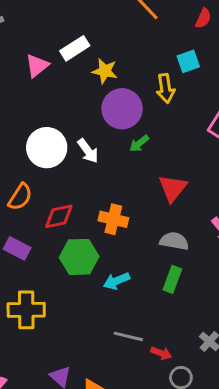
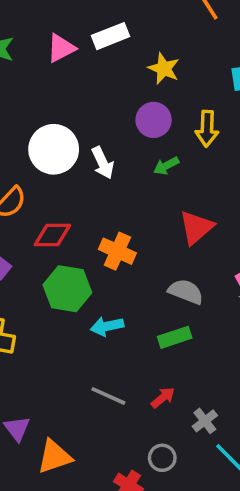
yellow star: (105, 71) -> (164, 69), moved
yellow arrow: (166, 88) -> (207, 129), moved
purple circle: (122, 109) -> (154, 120), size x0.7
green rectangle: (172, 279) -> (175, 337), turned 40
red arrow: (161, 353) -> (163, 398), moved, turned -72

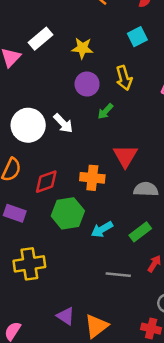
red triangle: (196, 227) -> (125, 156), moved
green rectangle: (175, 337) -> (140, 232), moved

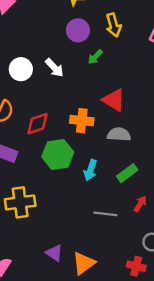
white circle: (28, 125) -> (21, 69), size x0.7
red triangle: (125, 156) -> (114, 100), turned -30
gray semicircle: (146, 189) -> (119, 134), moved
cyan arrow: (102, 229) -> (90, 170), turned -42

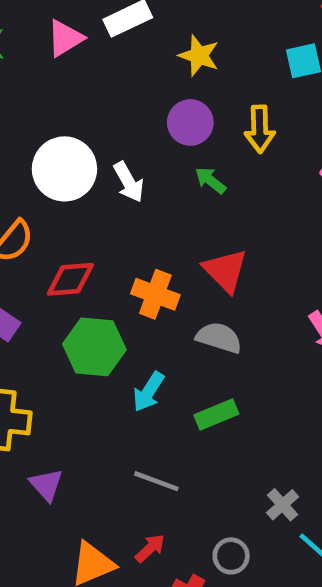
green arrow: (95, 57) -> (210, 180), turned 70
white circle: (21, 69) -> (64, 169), size x1.4
red arrow: (140, 204) -> (150, 548), moved
purple triangle: (54, 253) -> (46, 485), moved

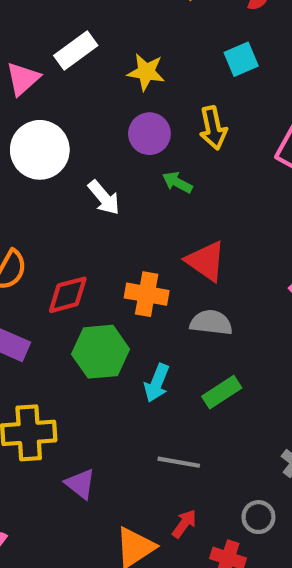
white circle: (64, 169) -> (40, 150), moved

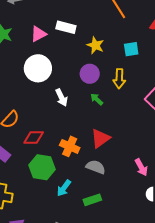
white rectangle: (76, 50) -> (66, 27), turned 36
cyan square: (241, 59) -> (131, 49), moved
red triangle: (206, 261) -> (100, 138), turned 35

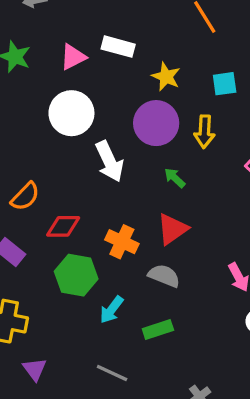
purple circle: (90, 74) -> (156, 123), size x1.4
white arrow: (61, 97) -> (109, 161), size x1.4
green arrow: (97, 99) -> (175, 178), moved

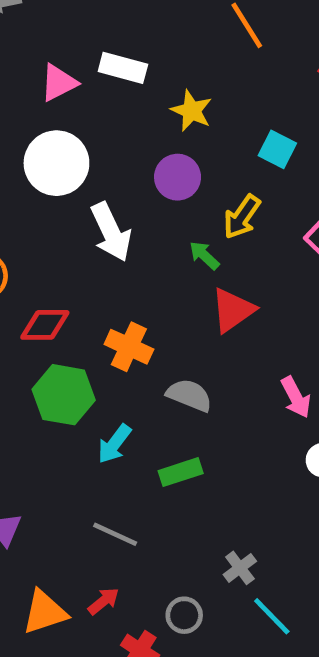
cyan square: (225, 84) -> (277, 149), moved, turned 35
purple circle: (156, 123) -> (178, 177), size x0.7
yellow arrow: (204, 132) -> (242, 217), moved, turned 32
red triangle: (172, 229) -> (233, 310), moved

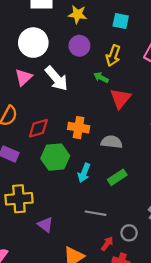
pink triangle: (59, 83) -> (24, 77), moved
white circle: (56, 163) -> (33, 43), moved
red arrow: (104, 601) -> (107, 244), moved
gray circle: (184, 615) -> (129, 233), moved

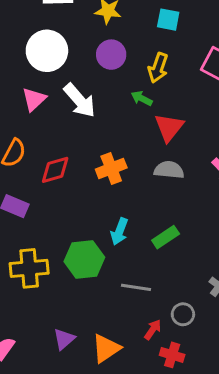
orange cross: (79, 128) -> (111, 169), turned -30
gray semicircle: (112, 142) -> (169, 170), moved
green hexagon: (55, 157) -> (84, 259), moved
purple triangle: (45, 225) -> (64, 339), moved, turned 42

